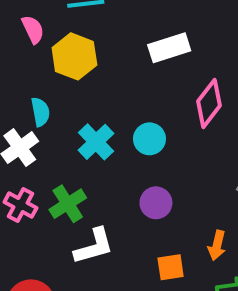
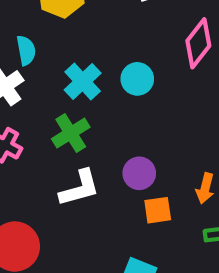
purple circle: (156, 203) -> (139, 173), moved
green cross: (68, 204) -> (71, 133), moved

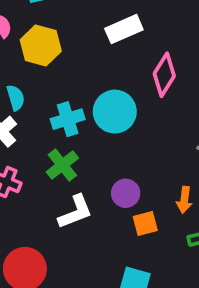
cyan circle: (137, 79) -> (115, 112), size x1.5
cyan cross: (83, 81) -> (68, 119), turned 32

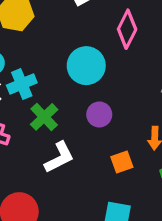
cyan cross: (68, 119) -> (22, 84), moved
purple circle: (126, 193) -> (99, 114), moved

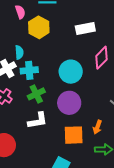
purple circle: (99, 114) -> (69, 103), size x1.5
orange square: (122, 162) -> (74, 135), size x1.5

